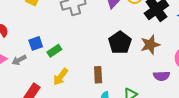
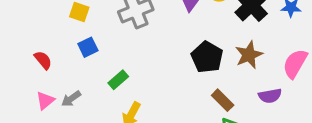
blue square: (36, 43) -> (88, 47), moved
brown rectangle: (98, 75) -> (223, 100), moved, turned -35

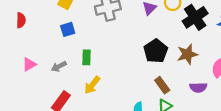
red semicircle: (43, 60) -> (21, 20), moved, turned 32
green rectangle: (118, 80) -> (87, 57), turned -56
gray arrow: (71, 99) -> (59, 66), moved

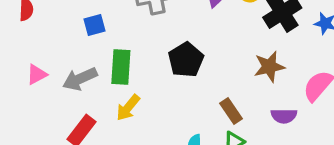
black pentagon: (156, 51) -> (186, 60), moved
green rectangle: (87, 57) -> (121, 67), size x1.5
gray arrow: (59, 66) -> (80, 79), size x1.5

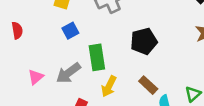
black pentagon: (186, 60) -> (144, 41), turned 30
brown rectangle: (231, 111) -> (148, 85), moved

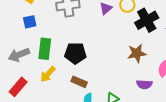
black pentagon: (144, 41) -> (75, 53), moved
brown rectangle: (148, 85) -> (79, 82), turned -35

